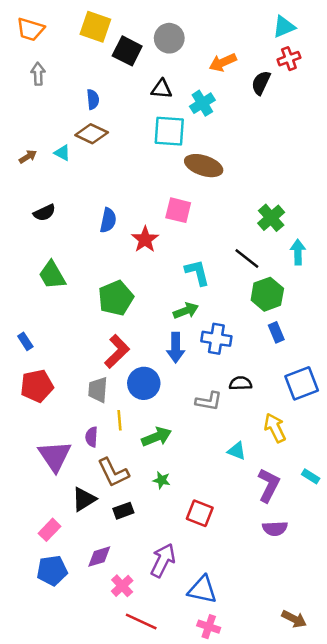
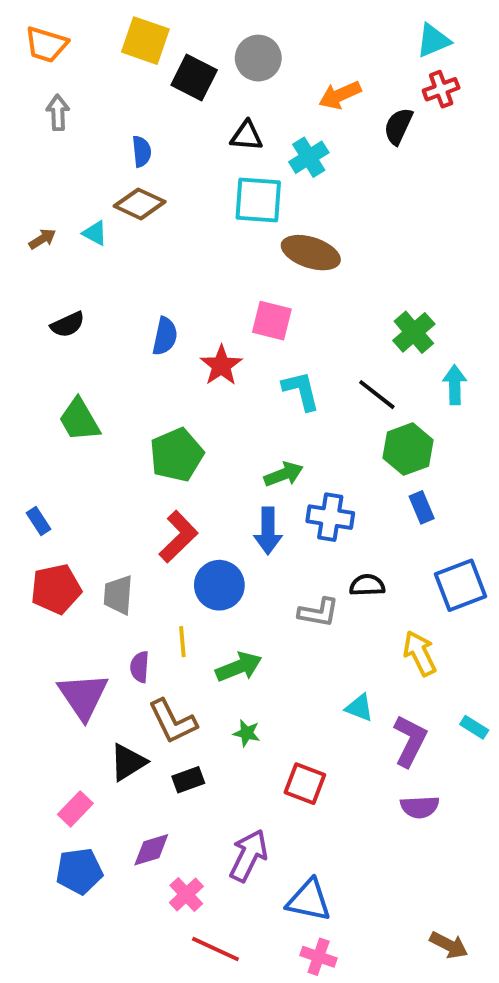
cyan L-shape: (197, 273) -> (301, 391), moved
gray trapezoid: (98, 390) -> (118, 595), moved
cyan triangle: (237, 451) -> (359, 708), moved

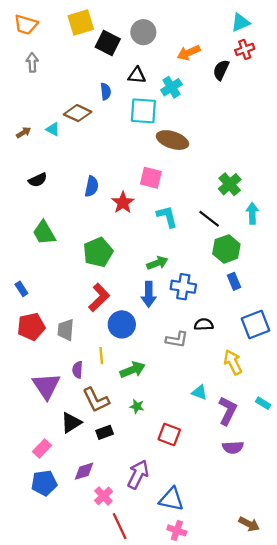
yellow square: (145, 41) -> (81, 22), turned -36
blue semicircle: (142, 151) -> (106, 91), moved
red line: (215, 949) -> (120, 526), turned 40

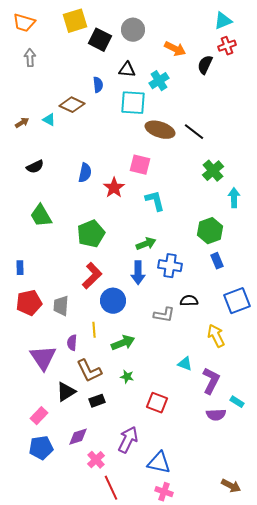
orange arrow: (189, 53) -> (175, 49), turned -130
black line: (209, 219) -> (194, 132), moved
blue rectangle: (21, 289) -> (20, 268), turned 32
cyan rectangle: (263, 403) -> (237, 402), moved

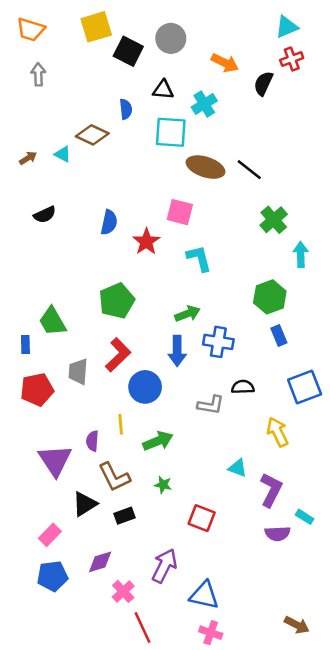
green trapezoid: (41, 216) -> (52, 321), moved
gray trapezoid: (61, 306) -> (78, 372), moved

